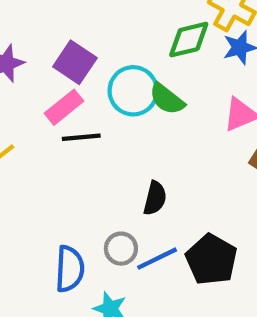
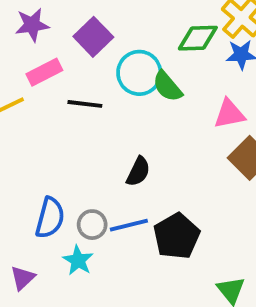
pink rectangle: (64, 107) -> (44, 72), moved
gray circle: (121, 249) -> (92, 225), moved

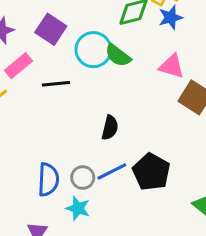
pink triangle: (229, 114) -> (172, 66), turned 40

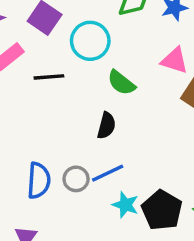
green semicircle: (118, 55) -> (121, 83), moved
black pentagon: (151, 172) -> (162, 210), moved
cyan star: (78, 208) -> (125, 205), moved

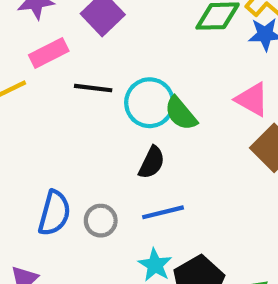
cyan circle: (90, 41) -> (150, 103), moved
blue line: (108, 173) -> (163, 212), moved

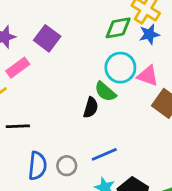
black line: (93, 88) -> (18, 126), moved
cyan circle: (150, 103) -> (120, 68), moved
black semicircle: (152, 163) -> (91, 108), moved

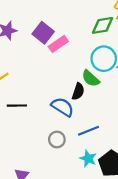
pink rectangle: (18, 68) -> (58, 44), moved
blue semicircle: (37, 166) -> (62, 107), moved, turned -65

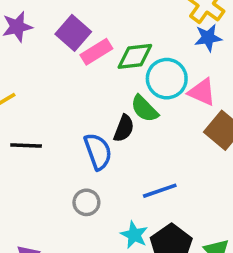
green diamond: (103, 25) -> (135, 56), moved
blue semicircle: (62, 107) -> (98, 151), turned 35
blue line: (89, 131) -> (160, 191), moved

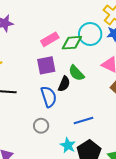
purple square: (73, 33) -> (46, 65), moved, turned 36
cyan circle: (167, 79) -> (90, 34), moved

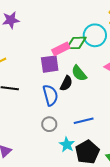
pink rectangle: (50, 39) -> (61, 49), moved
gray circle: (41, 126) -> (49, 124), moved

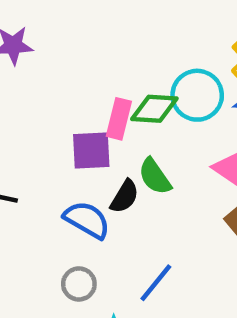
pink rectangle: (61, 49) -> (119, 119), turned -54
blue semicircle: (50, 95) -> (87, 220), turned -50
blue line: (84, 121) -> (156, 283), turned -42

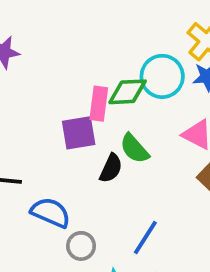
blue semicircle: (87, 220) -> (51, 213), moved

